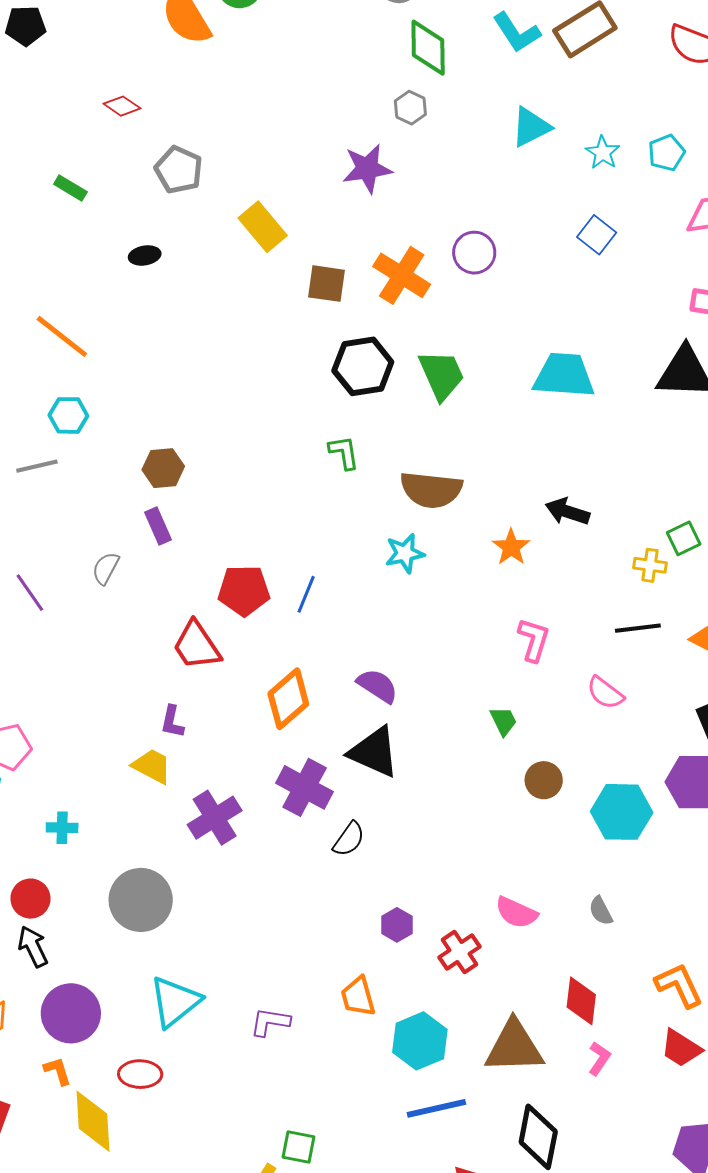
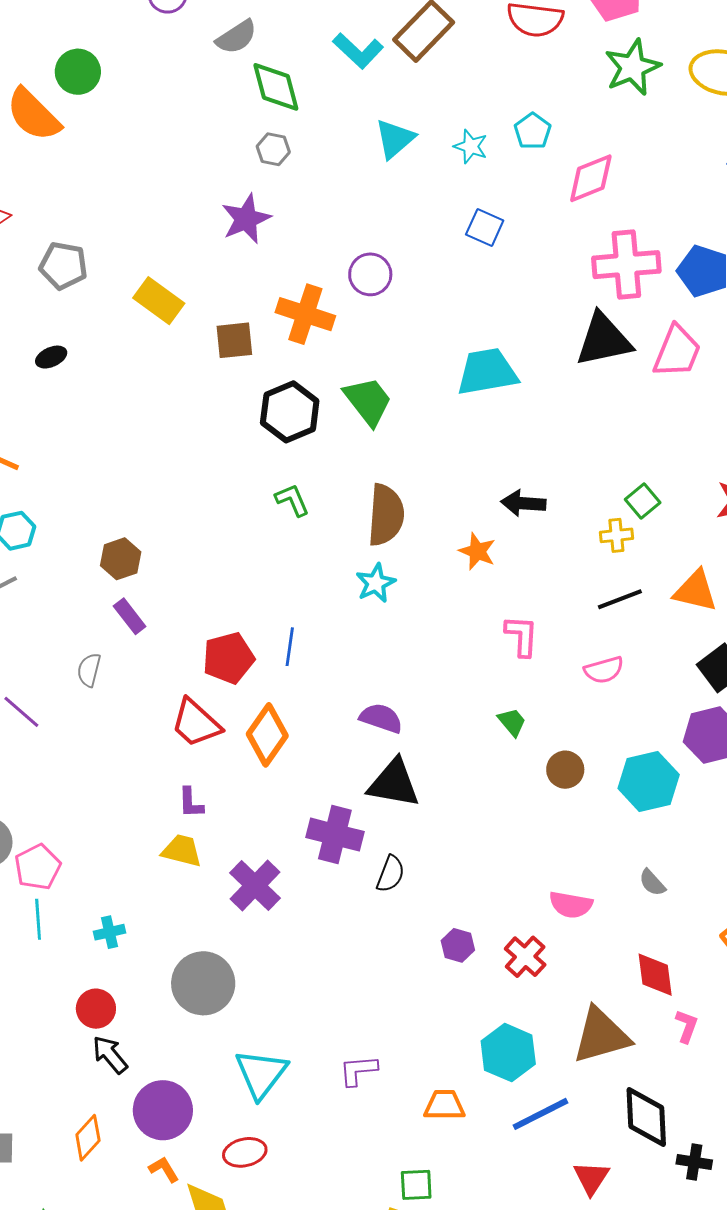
brown semicircle: (431, 490) -> (386, 515), turned -78
pink semicircle: (605, 693) -> (604, 670), turned -39
orange diamond: (288, 699) -> (267, 735), moved
orange trapezoid: (358, 997) -> (444, 1105), moved, turned 120

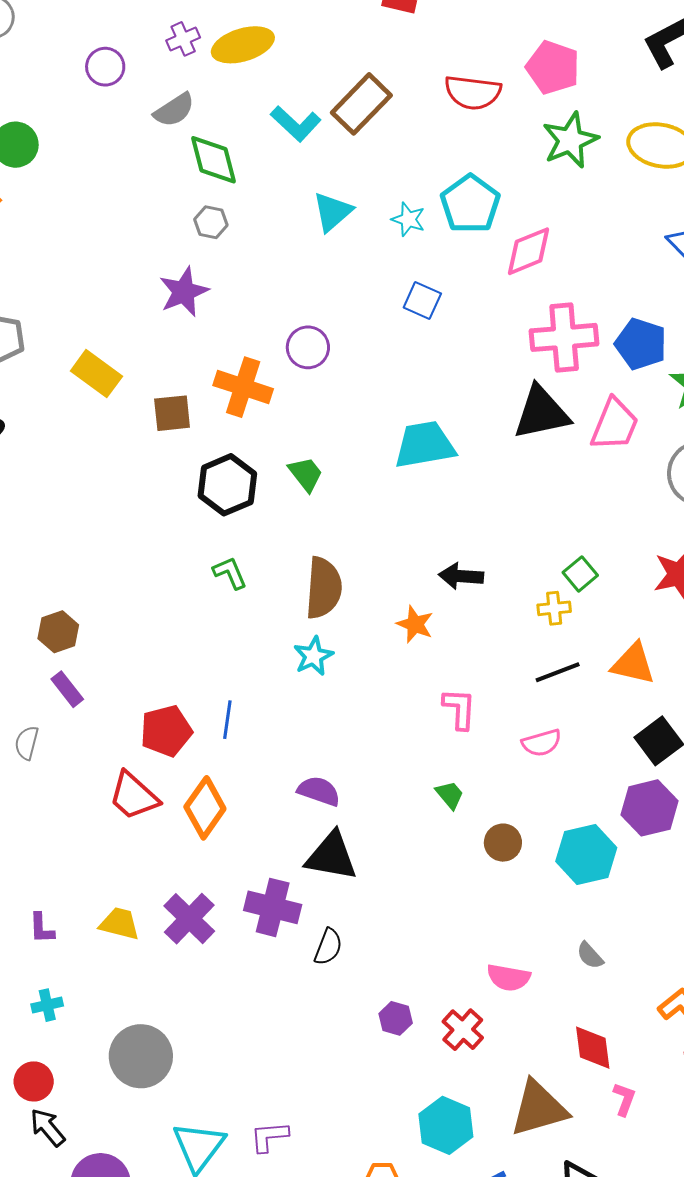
cyan pentagon: (533, 131) -> (470, 204), size x1.6
green trapezoid: (368, 401) -> (306, 474), size x0.7
purple L-shape: (191, 803) -> (42, 928), moved
purple cross: (255, 886) -> (189, 919), moved
purple L-shape: (358, 1070) -> (269, 1137), moved

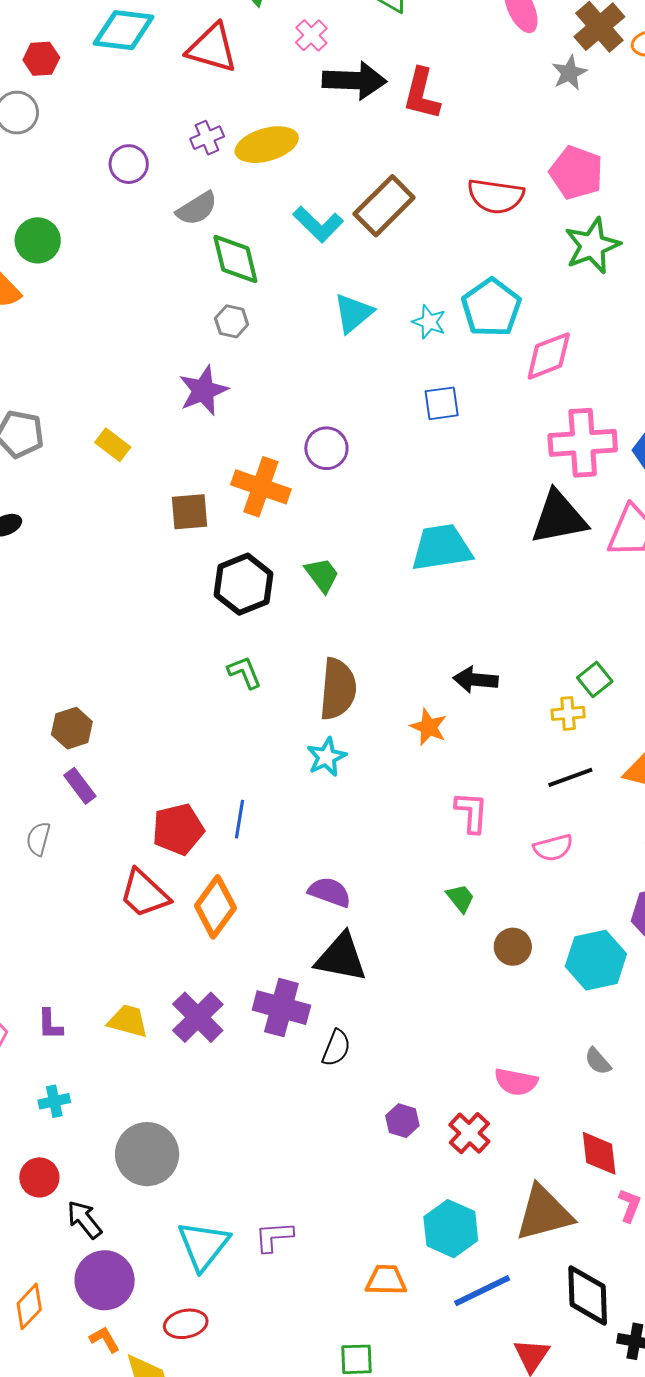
blue square: (422, 300) -> (442, 403), turned -33
yellow rectangle: (96, 374) -> (113, 445), moved, size x0.7
black arrow: (48, 1127) -> (84, 1219), moved

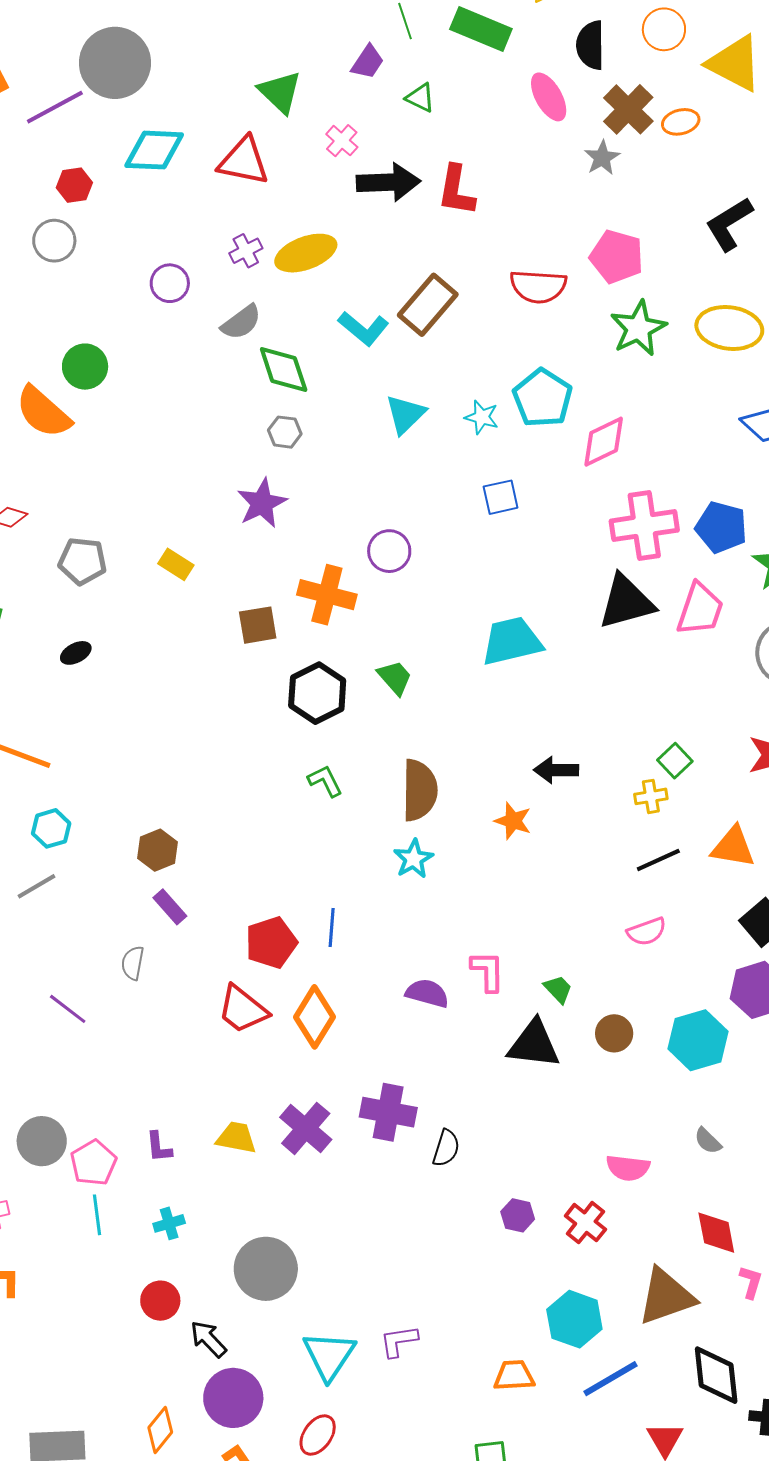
pink L-shape: (472, 812) -> (488, 971), moved
black triangle: (341, 957) -> (534, 1044), moved
red ellipse: (186, 1324) -> (318, 1435), turned -39

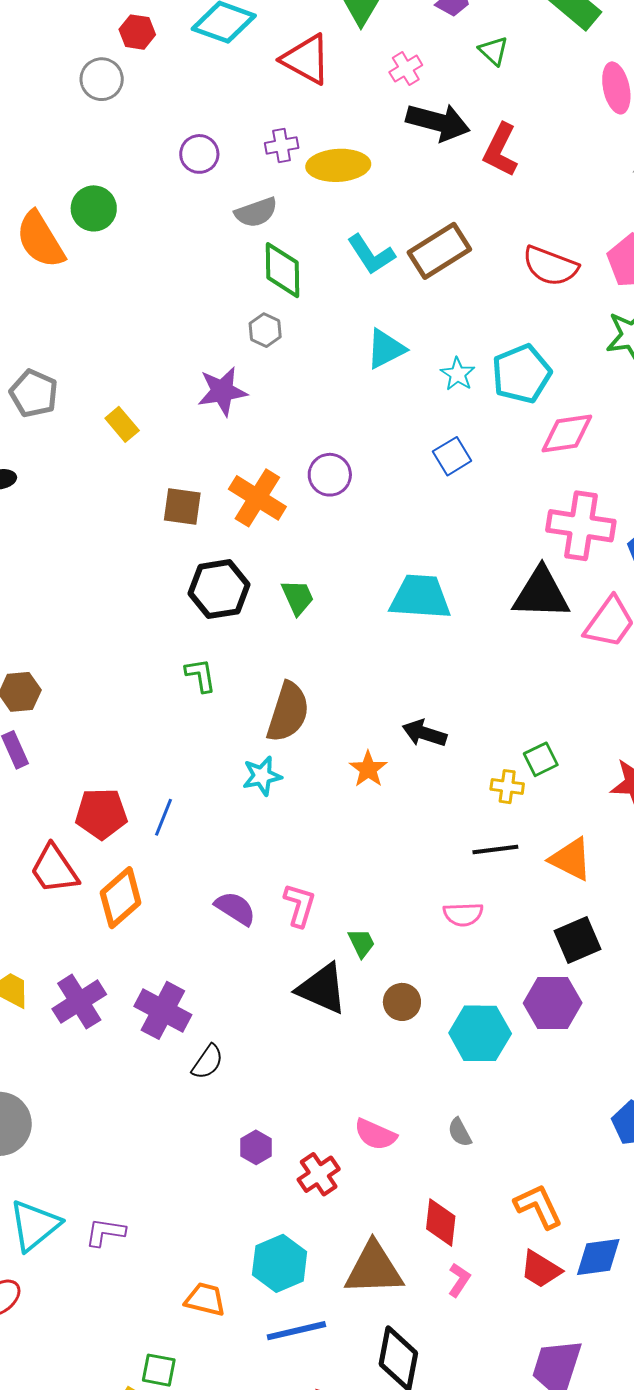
blue square: (501, 497) -> (452, 456), turned -36

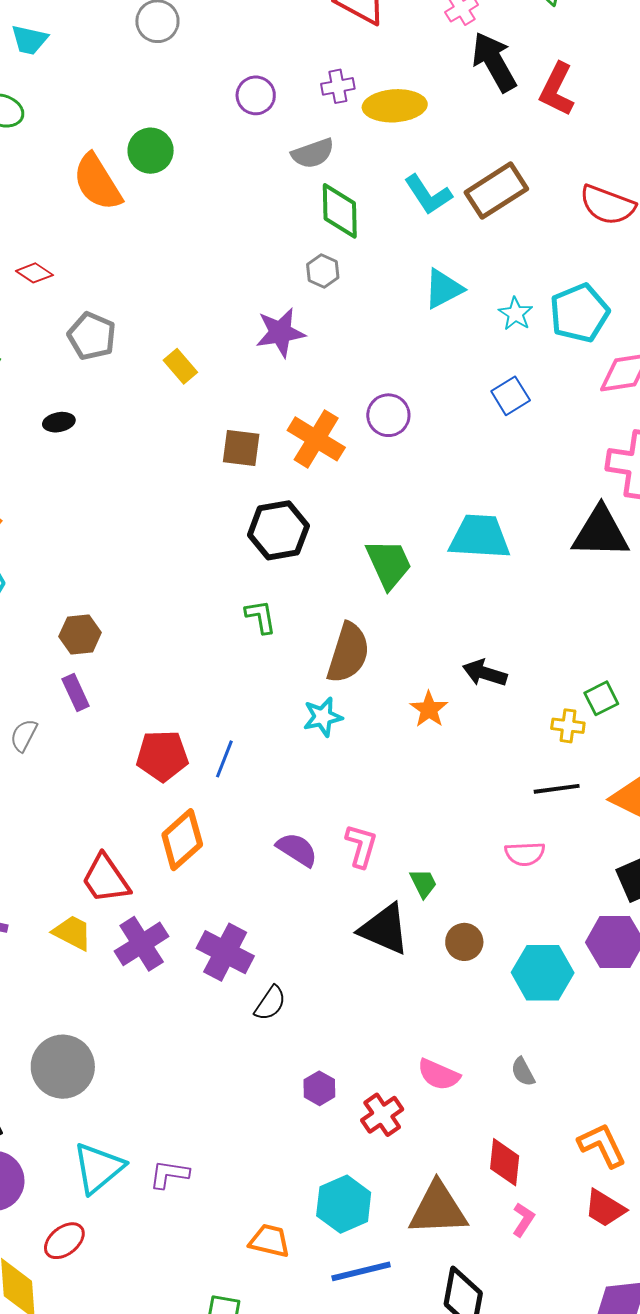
black arrow: (438, 122) -> (494, 62), turned -134
green trapezoid: (298, 597) -> (389, 564), moved, size x1.4
red trapezoid: (54, 869) -> (106, 879), moved

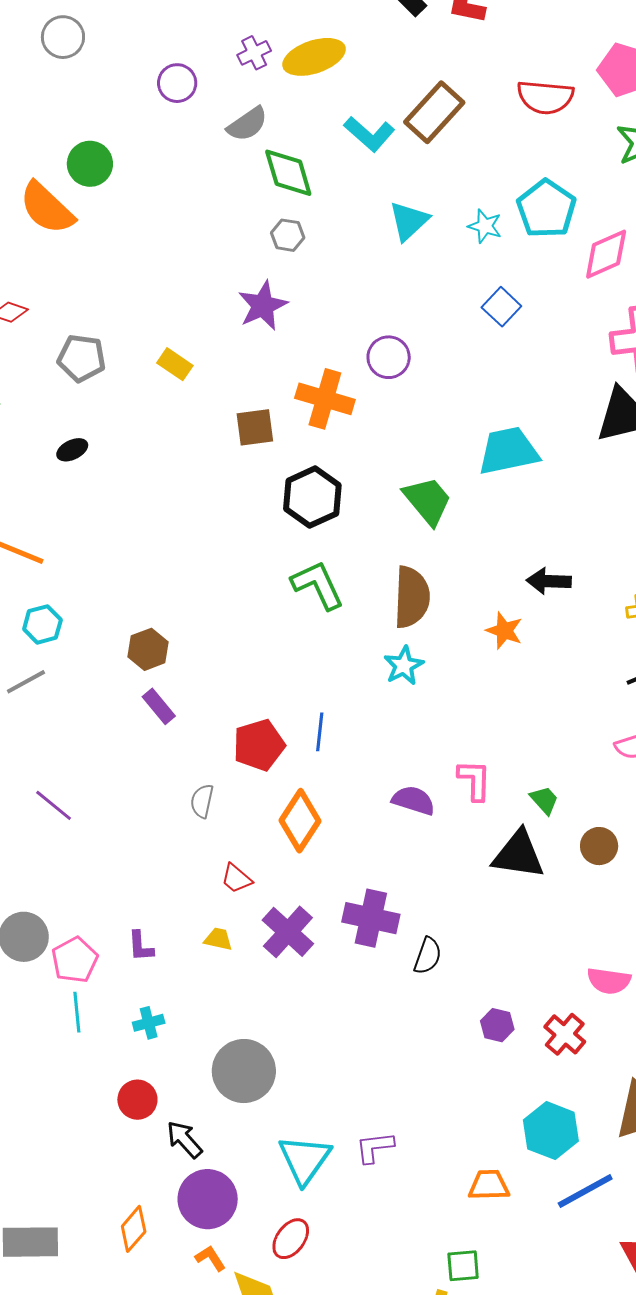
green L-shape: (261, 617) -> (318, 585), size x1.5
gray semicircle: (24, 735) -> (202, 801), moved
red trapezoid: (106, 879) -> (236, 879), size x0.6
yellow trapezoid: (72, 933) -> (218, 939), size x0.7

